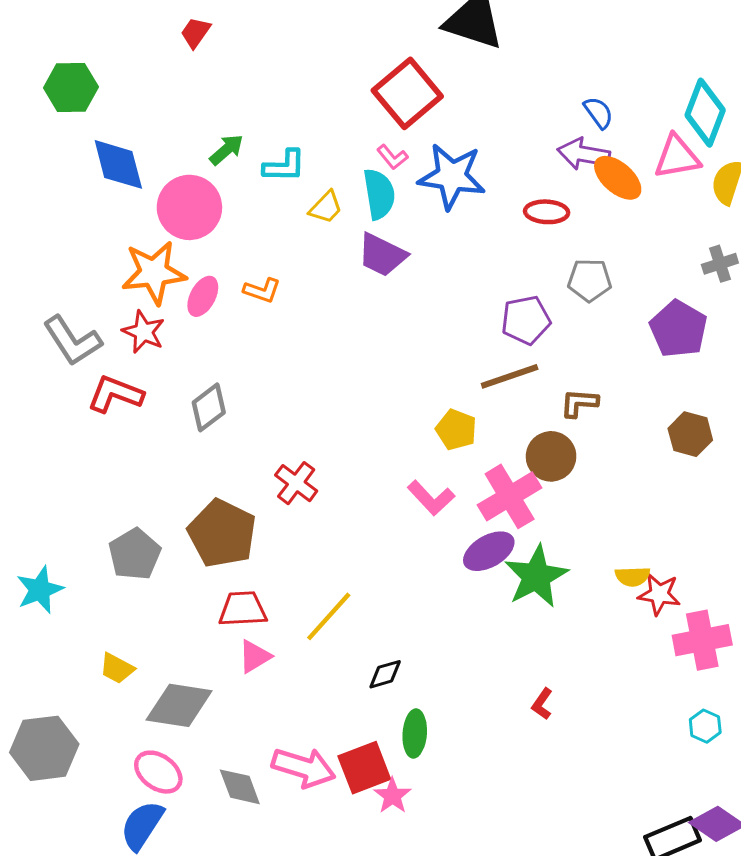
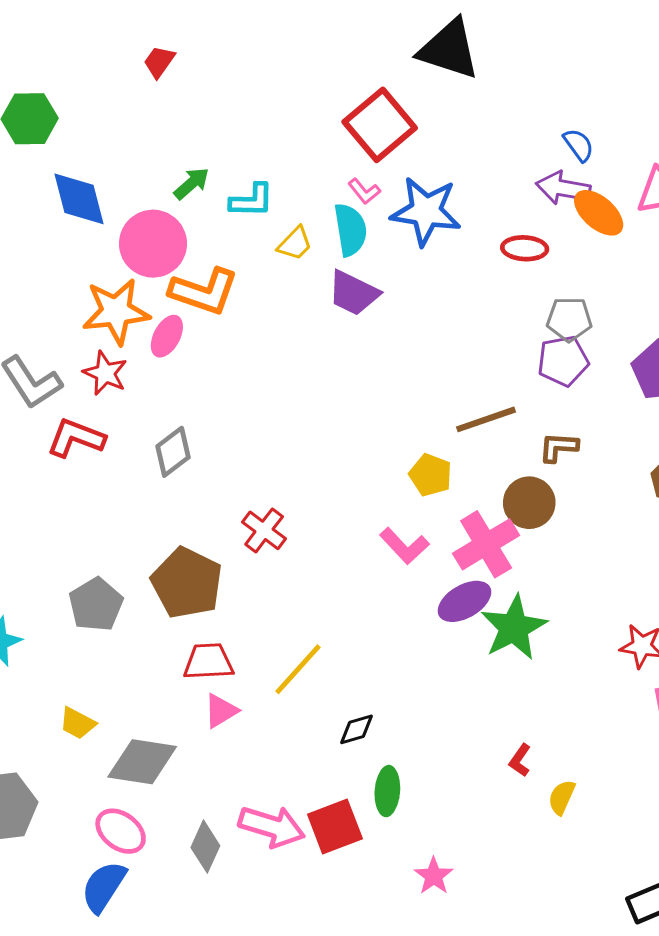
orange L-shape: (262, 290) -> (204, 291), moved, size x1.8
purple pentagon: (526, 320) -> (563, 361), moved
yellow semicircle: (633, 576) -> (562, 797), moved, turned 116
gray diamond: (240, 787) -> (205, 847), turned 45
pink star: (392, 796) -> (434, 876), moved

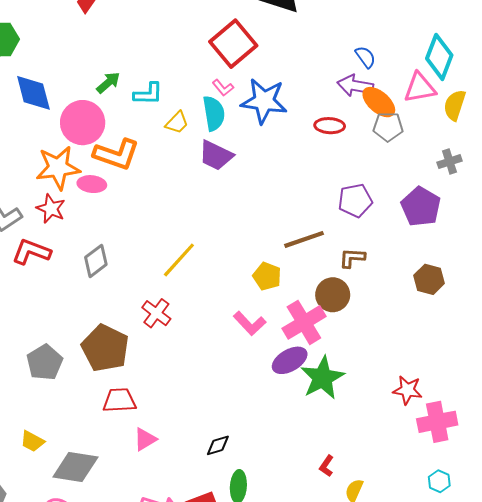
gray pentagon: (569, 319) -> (388, 127), moved
pink ellipse: (167, 336) -> (92, 184), turned 68
yellow line: (298, 669) -> (179, 260), moved
pink triangle: (221, 711) -> (145, 439), moved

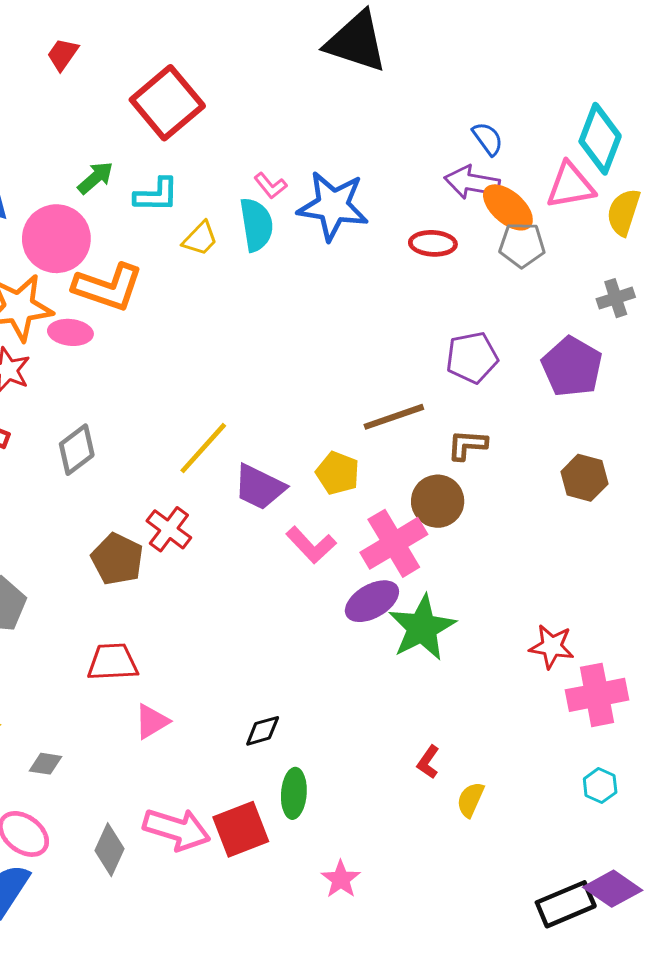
red square: (233, 44) -> (167, 103), moved
purple trapezoid: (216, 155) -> (259, 487), moved
brown pentagon: (105, 348) -> (117, 559), moved, size x0.7
gray diamond: (75, 467) -> (45, 764), size x0.5

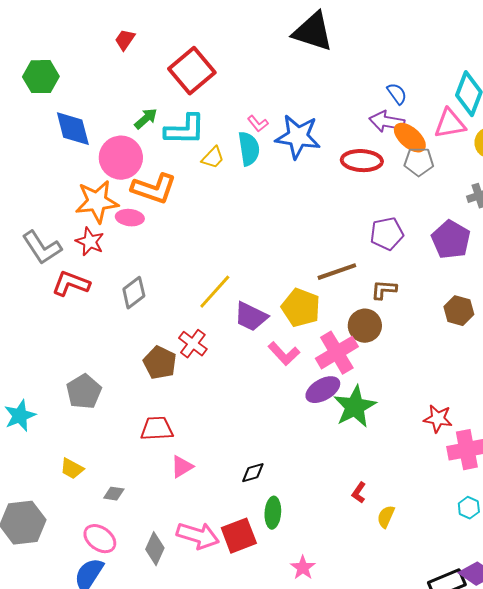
cyan L-shape: (156, 195) -> (185, 130), size x1.4
red ellipse: (433, 243) -> (362, 161), size x1.4
yellow pentagon: (338, 473) -> (301, 308), size x1.4

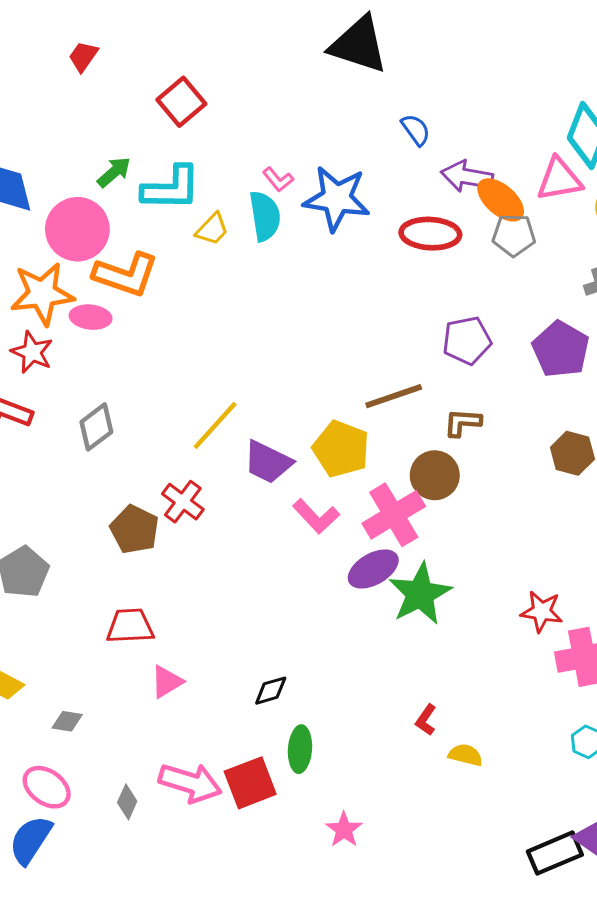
red square: (192, 71) -> (181, 102), size x0.7
blue semicircle: (397, 94) -> (416, 130), moved
yellow semicircle: (386, 517) -> (465, 755), turned 80
gray diamond: (155, 549) -> (127, 802), size x0.7

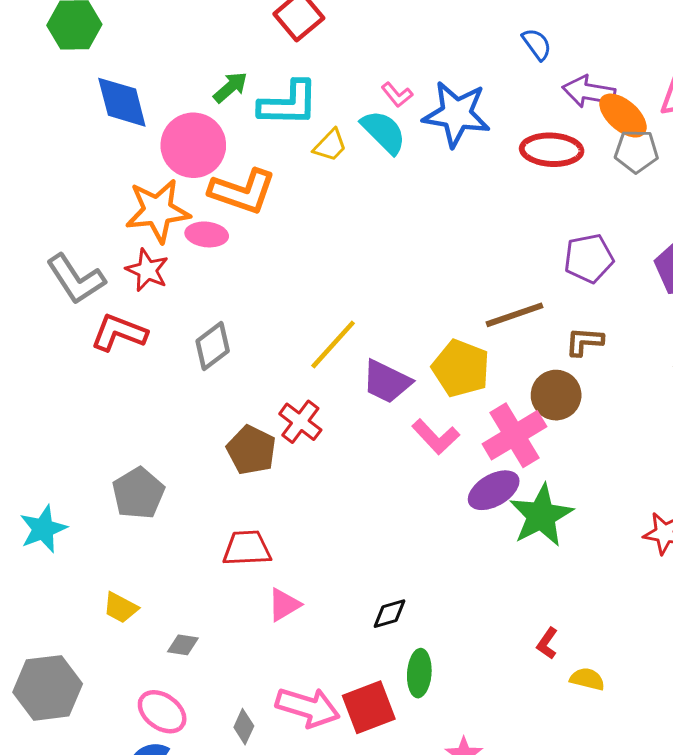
cyan semicircle: (265, 216) -> (384, 132), turned -36

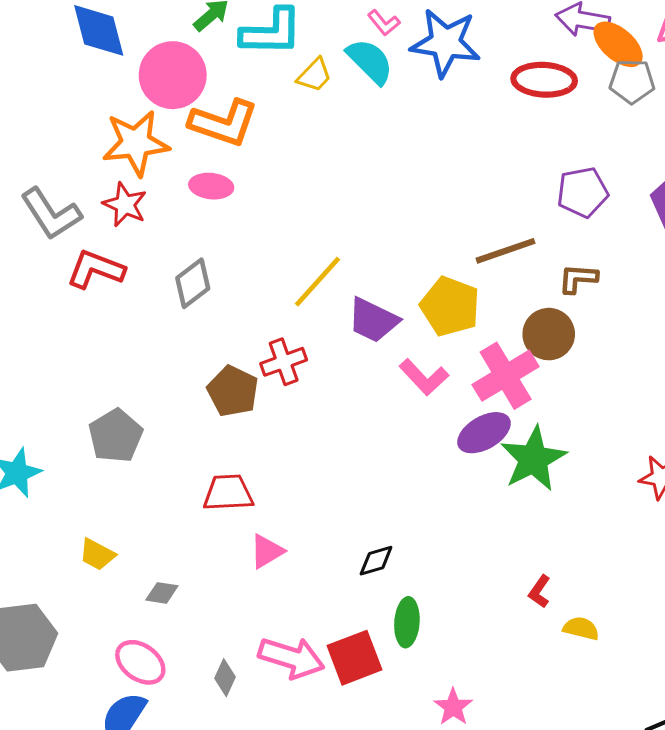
pink ellipse: (207, 234) -> (211, 186), moved
red cross: (300, 422) -> (284, 362), turned 33

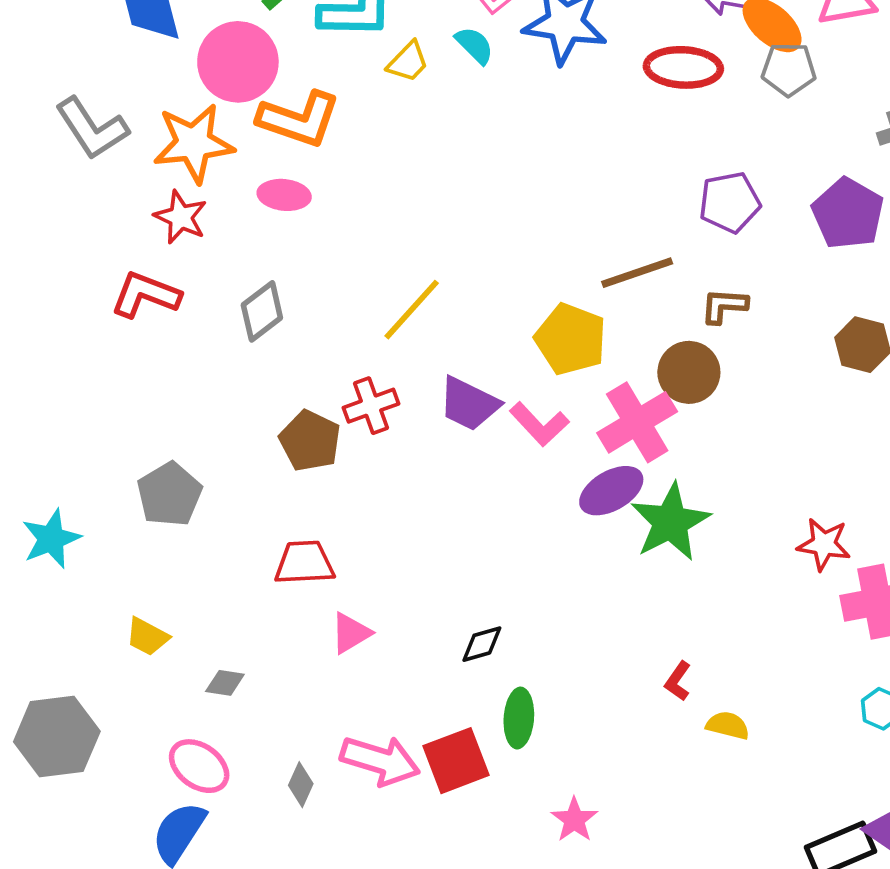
cyan semicircle: (370, 61) -> (474, 45), size x0.7
gray L-shape: (51, 214) -> (92, 128), moved
purple trapezoid: (373, 320) -> (469, 404), moved

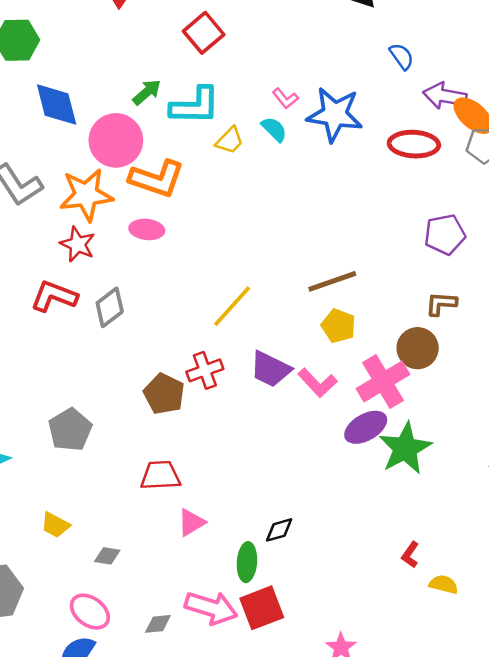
brown line: (637, 273) -> (332, 281), moved
gray diamond: (262, 311) -> (110, 307), moved
yellow pentagon: (571, 339) -> (338, 326), size x0.7
green ellipse: (519, 718) -> (247, 562), moved
gray diamond: (301, 785) -> (158, 624), turned 60

